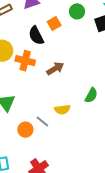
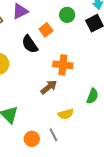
orange cross: (25, 61) -> (63, 65), moved
brown arrow: (55, 69) -> (49, 87), moved
gray line: (42, 122) -> (53, 135), moved, turned 32

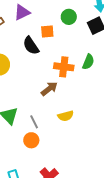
orange square: (46, 30) -> (47, 32), turned 32
green semicircle: (92, 96) -> (88, 62), moved
gray line: (53, 135) -> (34, 122), moved

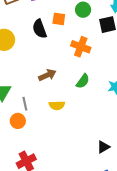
green semicircle: (88, 62) -> (83, 81), moved
orange cross: (64, 67) -> (81, 47), moved

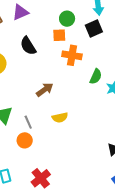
orange square: (59, 19) -> (59, 35), moved
green semicircle: (83, 81) -> (96, 77), moved

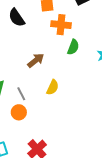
green semicircle: (96, 77) -> (73, 47), moved
yellow semicircle: (60, 118) -> (53, 87), turned -49

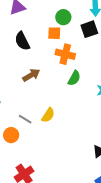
brown arrow: (36, 60) -> (31, 75), moved
gray line: (21, 94) -> (25, 119), moved, turned -40

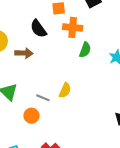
black semicircle: (22, 41) -> (38, 29), moved
brown arrow: (31, 75) -> (24, 53), moved, turned 42

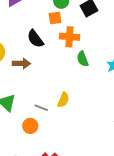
green semicircle: (85, 50) -> (83, 59), turned 140

